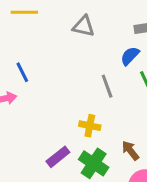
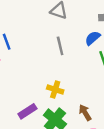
gray line: (107, 86) -> (60, 46), moved

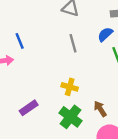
purple rectangle: (27, 111) -> (29, 108), moved

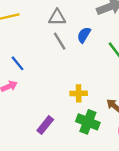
blue semicircle: (105, 34) -> (84, 35), moved
gray line: (73, 43) -> (60, 41), moved

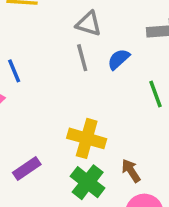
yellow cross: (79, 93) -> (87, 138), size x1.5

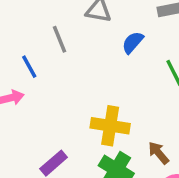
gray line: (82, 58) -> (59, 39), moved

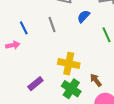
gray line: (59, 39) -> (52, 24), moved

